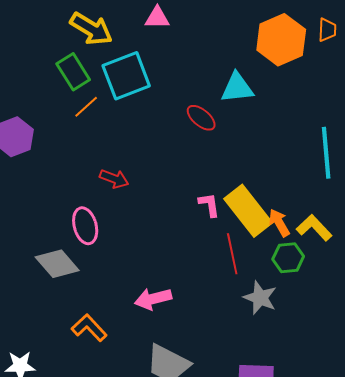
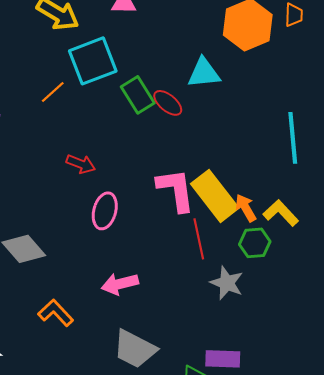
green rectangle: (73, 72) -> (138, 95), moved
pink L-shape: (209, 205) -> (176, 190), size x1.8
pink ellipse: (85, 226) -> (105, 211), moved, turned 30

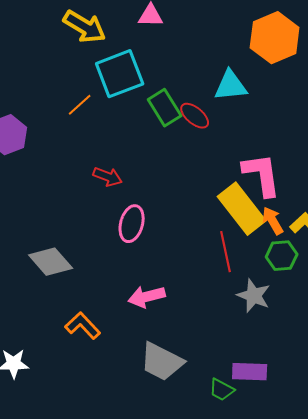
pink L-shape: (176, 190) -> (262, 175), moved

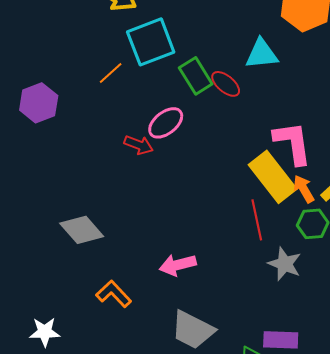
pink ellipse: (132, 224) -> (166, 123), moved, turned 36

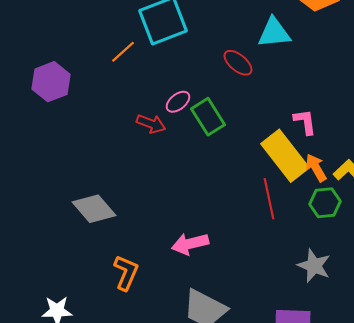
green rectangle: (196, 76) -> (208, 117), moved
pink ellipse: (166, 123) -> (178, 102), size x0.7
pink L-shape: (293, 143) -> (305, 122), size x0.6
gray star: (285, 264) -> (314, 266), moved
orange L-shape: (114, 294) -> (126, 273), turned 66

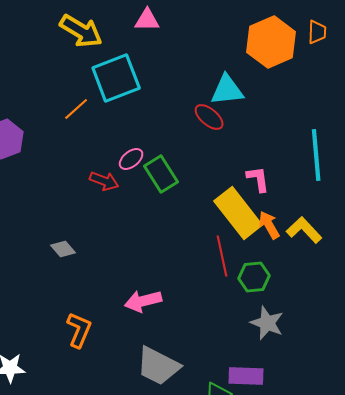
red ellipse: (238, 63) -> (209, 117), moved
green hexagon: (325, 203) -> (254, 277), moved
gray diamond: (94, 209) -> (63, 249), moved, size x0.6

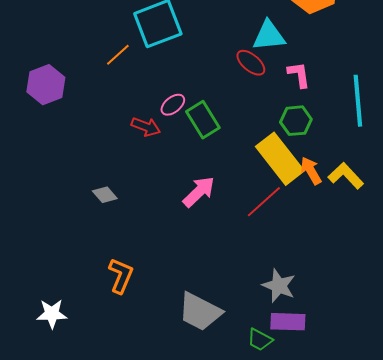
pink L-shape: (258, 179) -> (299, 75), moved
red line: (222, 256) -> (264, 202), turned 60
green hexagon: (254, 277) -> (296, 121), moved
pink arrow: (143, 301) -> (199, 192), moved, turned 150
gray star: (267, 323) -> (279, 286), moved

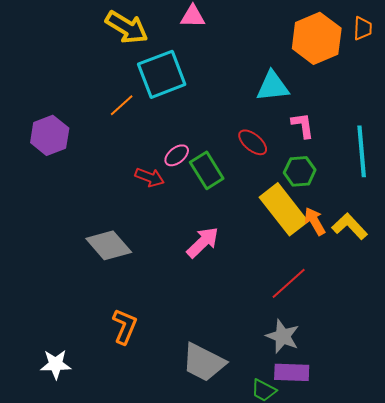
red ellipse: (251, 63) -> (253, 142), moved
gray diamond: (105, 195) -> (109, 245), size x1.8
red line: (264, 202) -> (289, 283), moved

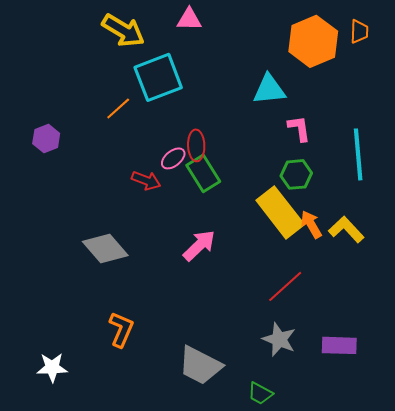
purple hexagon: (50, 135) -> (46, 138), size x0.7
red ellipse: (253, 142) -> (196, 145), moved, turned 48
purple rectangle: (292, 372) -> (339, 345), moved

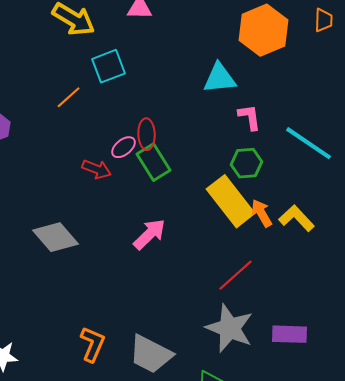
orange trapezoid: (359, 31) -> (324, 20), moved
cyan square: (158, 77) -> (109, 66), size x0.7
cyan line: (358, 154) -> (309, 143), turned -51
orange L-shape: (121, 329) -> (93, 344), moved
gray star: (279, 339) -> (230, 328), size x1.4

